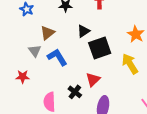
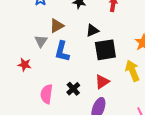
blue L-shape: (57, 57) -> (62, 51), turned -145
red triangle: (93, 80) -> (102, 82), moved

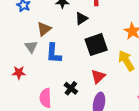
black triangle: (92, 30) -> (81, 18), moved

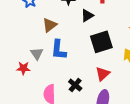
gray triangle: (31, 47) -> (37, 54), moved

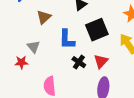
blue L-shape: (59, 50) -> (67, 39), moved
black cross: (75, 85) -> (79, 62), moved

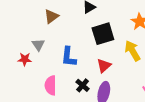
blue L-shape: (67, 39) -> (69, 57), moved
black cross: (79, 62) -> (83, 85), moved

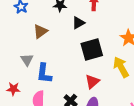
blue L-shape: (69, 57) -> (44, 73), moved
red star: (25, 59) -> (13, 89), moved

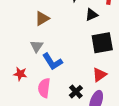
brown triangle: (40, 31) -> (42, 19), moved
blue L-shape: (44, 73) -> (52, 62), turned -45

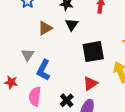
black triangle: (92, 15) -> (72, 25), moved, turned -32
brown triangle: (42, 19) -> (45, 28), moved
blue L-shape: (52, 62) -> (43, 70), turned 60

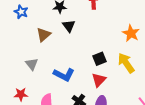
black square: (93, 52) -> (100, 59), moved, size x0.6
blue L-shape: (43, 70) -> (64, 75), moved, turned -80

